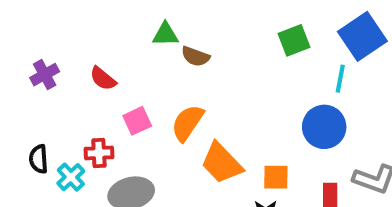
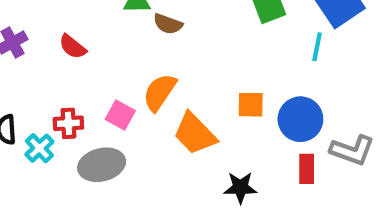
pink square: (137, 121) -> (120, 115), moved, turned -36
blue circle: (324, 127) -> (300, 119), moved
orange square: (276, 177) -> (251, 105), moved

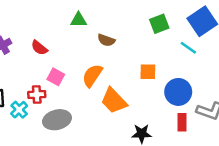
brown semicircle: (168, 24) -> (106, 40), moved
cyan line: (317, 47) -> (188, 48), turned -66
orange square: (251, 105) -> (148, 72), moved
pink square: (120, 115) -> (56, 77), moved

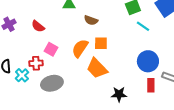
cyan line: (188, 48) -> (143, 26), moved
orange square: (148, 72) -> (101, 43), moved

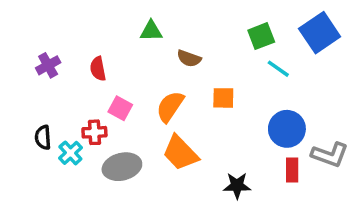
red semicircle: (38, 26) -> (98, 69), turned 40
orange square: (101, 43) -> (223, 98), moved
orange trapezoid: (97, 68) -> (180, 153), moved

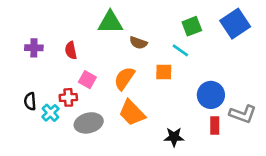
green triangle: (151, 31) -> (110, 22), size x1.5
purple cross: (48, 65) -> (34, 48), turned 30
cyan line: (278, 69) -> (180, 50), moved

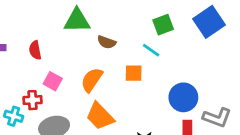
cyan cross: (50, 113) -> (14, 116), turned -30

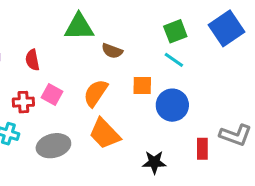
cyan line: (151, 50) -> (174, 60), moved
blue circle: (183, 97) -> (172, 105), moved
red cross: (32, 100) -> (23, 102), moved

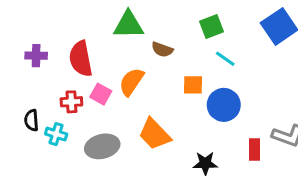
green square: (175, 31) -> (211, 26), moved
red semicircle: (32, 60) -> (81, 59), size x1.6
orange semicircle: (96, 93) -> (131, 82), moved

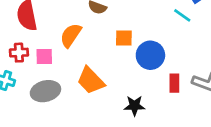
cyan line: (225, 59) -> (182, 15), moved
pink square: (101, 94) -> (44, 57), moved, turned -30
red rectangle: (255, 149) -> (174, 83), moved

